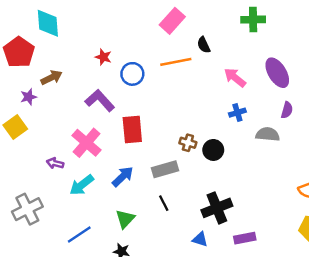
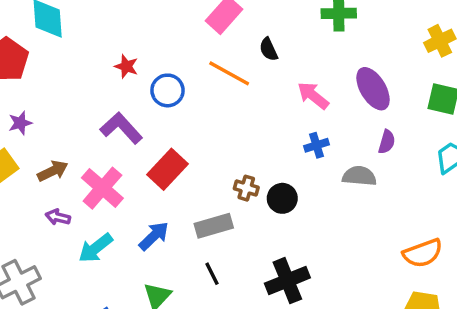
orange line: (176, 62) -> (229, 73), turned 40
brown arrow: (51, 78) -> (53, 171), moved
red rectangle: (132, 129) -> (167, 169), turned 48

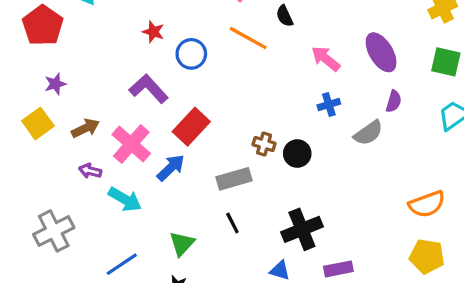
gray semicircle: (359, 176) -> (368, 133), turned 140
blue arrow: (154, 236) -> (171, 168), moved
cyan arrow: (96, 248) -> (125, 199), turned -112

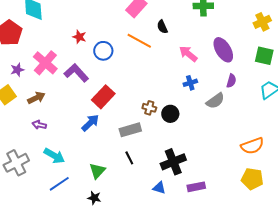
pink cross: (131, 144) -> (45, 63), moved
cyan arrow: (125, 199) -> (54, 156), moved

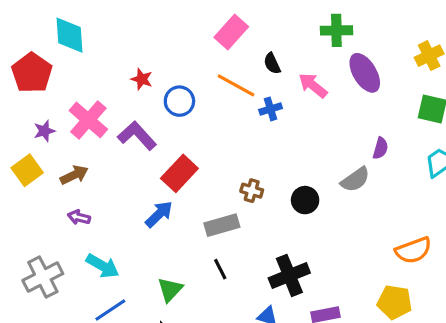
purple ellipse: (223, 50) -> (365, 73), moved
pink arrow: (188, 54) -> (313, 85), moved
blue cross: (190, 83) -> (271, 109), moved
black circle: (170, 114) -> (305, 200), moved
yellow pentagon: (252, 179) -> (395, 302), moved

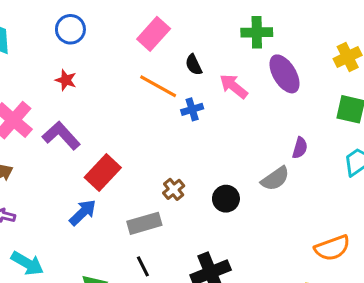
blue circle: (179, 101) -> (70, 29), moved
brown cross: (252, 191) -> (174, 189), turned 35

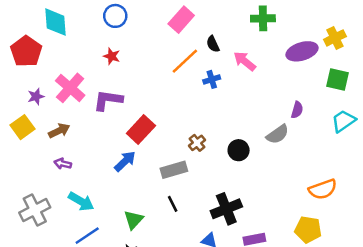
purple ellipse: (284, 74) -> (302, 51), moved, turned -76
orange line: (158, 86) -> (185, 61), turned -72
purple L-shape: (61, 136) -> (108, 100), turned -40

